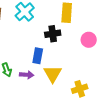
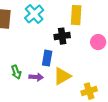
yellow triangle: (53, 74) -> (62, 76), turned 30

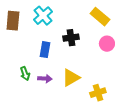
yellow rectangle: (76, 15) -> (100, 17), moved, turned -54
blue rectangle: (47, 58) -> (45, 50), moved

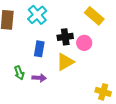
pink circle: (107, 44) -> (84, 43), moved
yellow triangle: (71, 78) -> (65, 62), moved
yellow cross: (98, 93) -> (103, 92), moved, turned 35

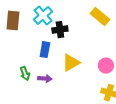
black cross: (65, 37) -> (60, 30), moved
pink circle: (84, 43) -> (106, 66), moved

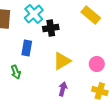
blue rectangle: (45, 50) -> (27, 48), moved
purple arrow: (45, 79) -> (63, 89), moved, turned -80

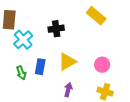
cyan cross: (34, 14) -> (23, 40), moved
blue rectangle: (27, 48) -> (40, 67), moved

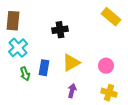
yellow rectangle: (96, 16) -> (111, 17), moved
cyan cross: (23, 40) -> (18, 48), moved

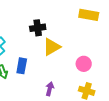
yellow rectangle: (111, 17) -> (89, 15), turned -30
yellow triangle: (71, 63) -> (52, 47), moved

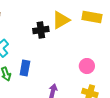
yellow triangle: (52, 47) -> (61, 20), moved

